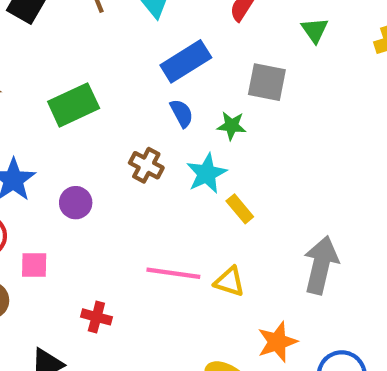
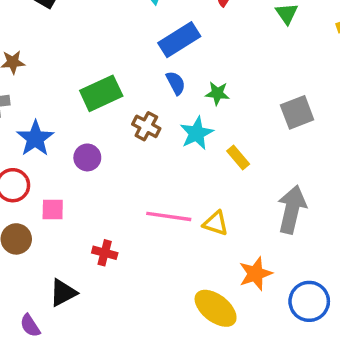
gray square: (267, 82) -> (297, 112), moved, turned -32
green rectangle: (74, 105) -> (101, 93), moved
yellow rectangle: (240, 209) -> (238, 157), moved

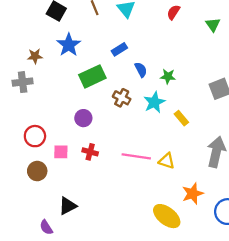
blue rectangle: (179, 40) -> (119, 49), moved, size x0.6
blue star: (35, 138) -> (69, 45), moved
red cross: (105, 253) -> (90, 152), moved

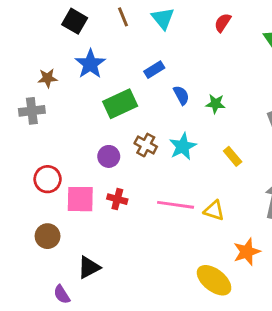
brown cross: (122, 98) -> (146, 145), moved
cyan star: (154, 102) -> (183, 146), moved
pink square: (61, 152) -> (80, 199), size x1.5
brown circle: (37, 171) -> (48, 236), moved

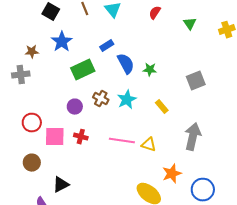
blue semicircle: (181, 95) -> (126, 64), size x1.5

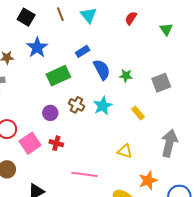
gray square: (196, 81) -> (161, 83), moved
pink square: (55, 137) -> (30, 143), turned -35
pink line: (122, 141) -> (85, 174), moved

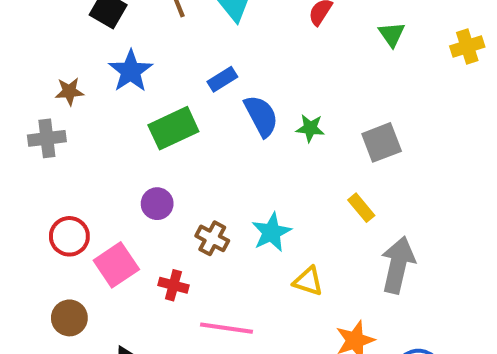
brown cross: (76, 105) -> (212, 238), moved
cyan star: (103, 106) -> (271, 232), moved
yellow rectangle: (138, 113) -> (361, 208), moved
red cross: (56, 143) -> (173, 285), moved

